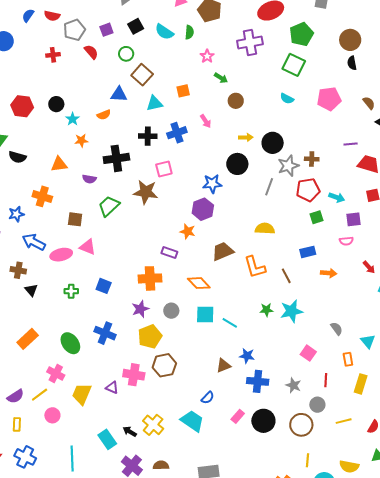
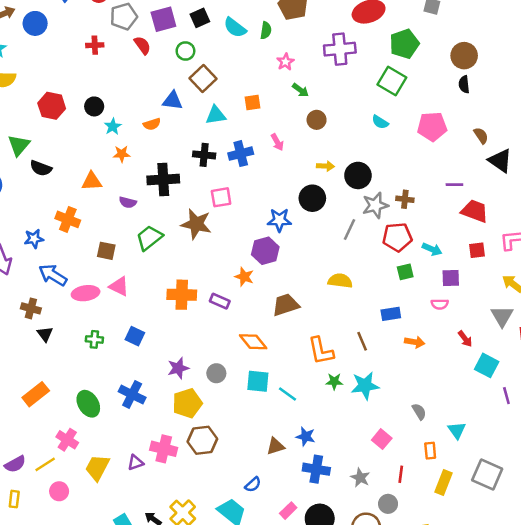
purple square: (106, 30) -> (163, 19), size x1.5
orange L-shape: (255, 267) -> (321, 351), moved
orange cross: (150, 278) -> (182, 295), moved
purple triangle: (112, 388) -> (136, 463), turned -48

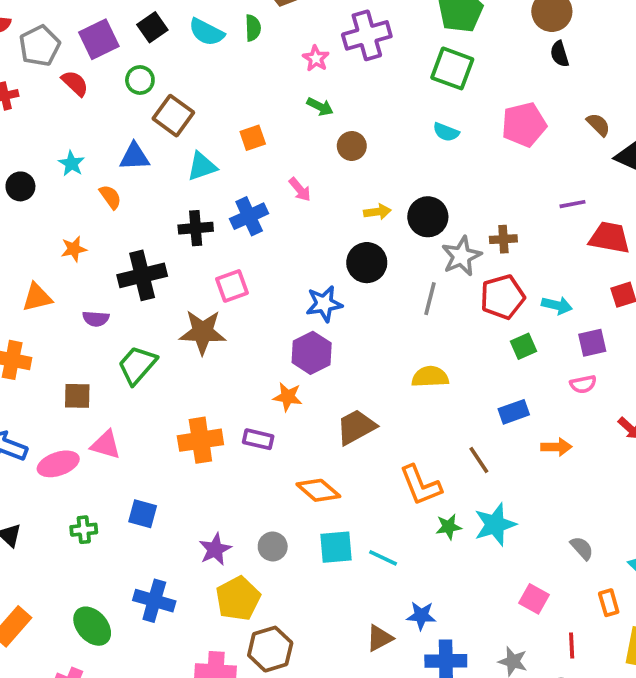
pink star: (285, 62) -> (316, 58), moved
orange semicircle: (152, 124) -> (110, 197), turned -98
cyan star: (113, 126) -> (71, 163), moved

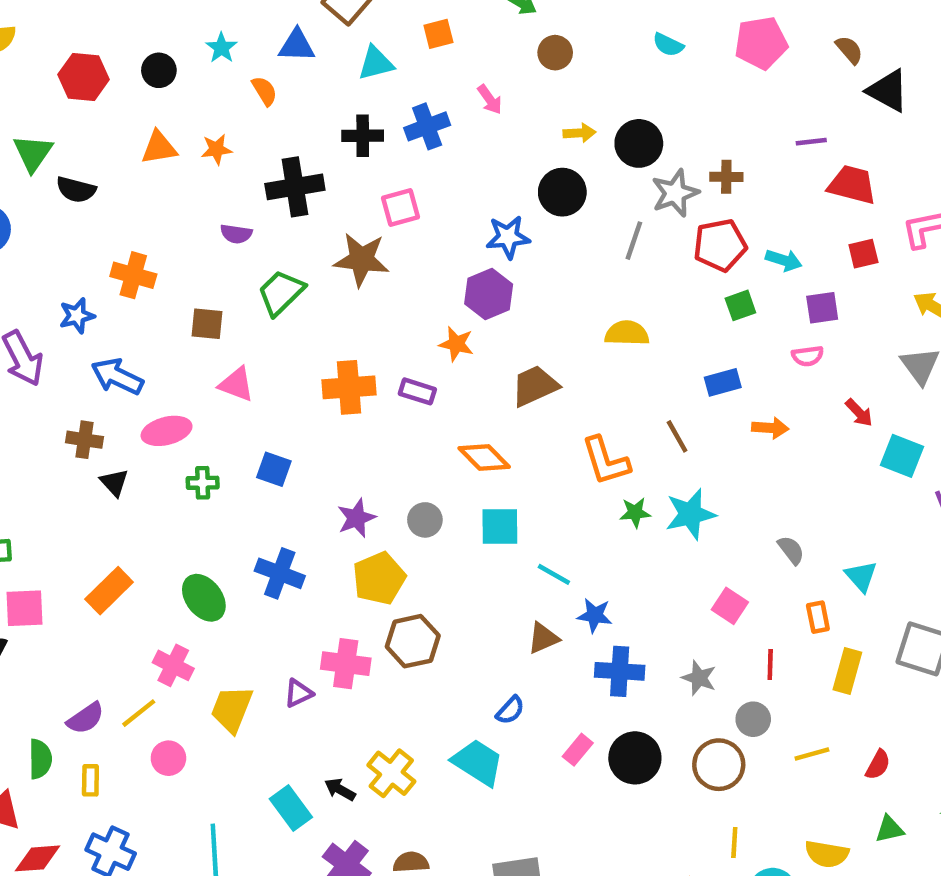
orange triangle: (37, 297) -> (159, 148), moved
pink ellipse: (58, 464) -> (167, 431), moved
cyan line: (383, 558) -> (554, 574), moved

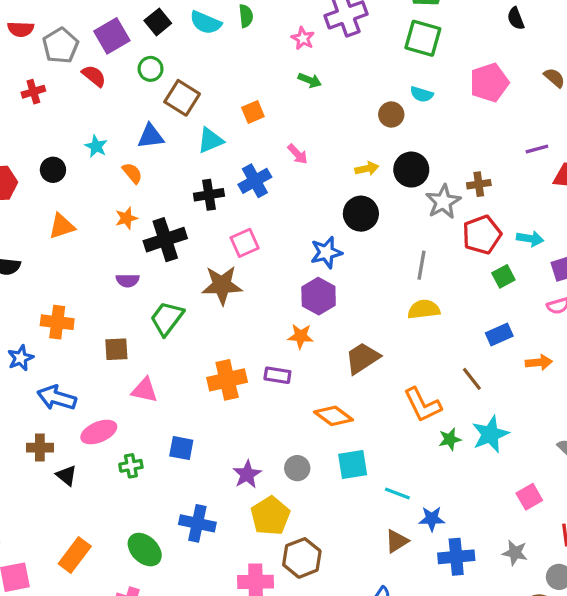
brown circle: (555, 53) -> (391, 115), moved
orange star: (216, 149) -> (126, 218), moved
gray line: (634, 241) -> (422, 265), moved
pink square: (730, 606) -> (529, 497), turned 35

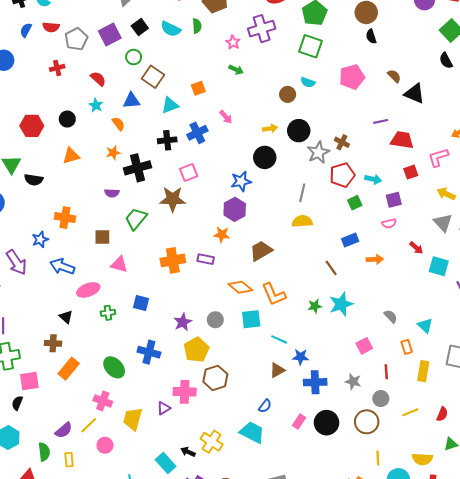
red semicircle: (94, 76) -> (98, 79), moved
brown cross: (479, 184) -> (342, 142), turned 32
orange L-shape: (423, 405) -> (274, 294), moved
brown cross: (40, 448) -> (53, 343), moved

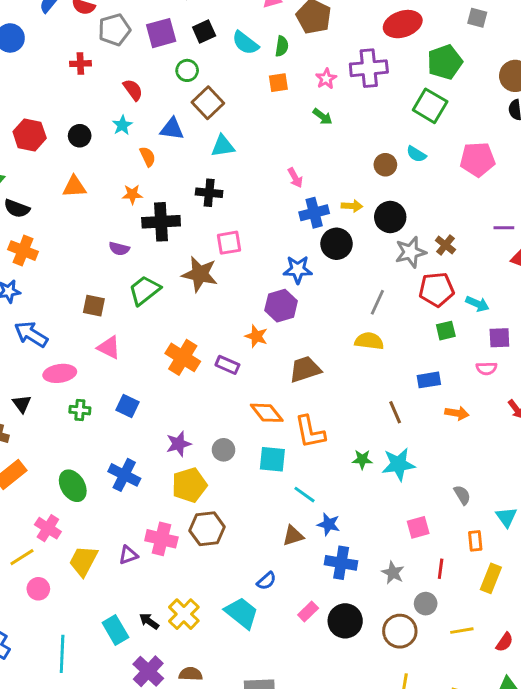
orange square: (198, 88) -> (278, 83), moved
blue cross: (197, 133) -> (314, 213), moved
orange cross: (65, 218) -> (23, 251), moved
orange cross: (173, 260) -> (183, 357), turned 30

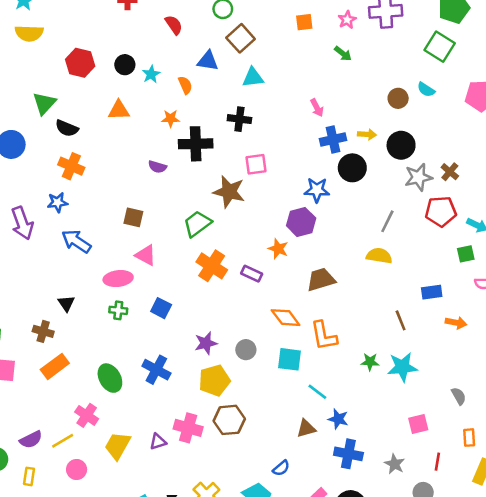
cyan star: (122, 125) -> (151, 74), moved
green trapezoid: (145, 290) -> (197, 224), moved
green square: (446, 331) -> (466, 254), moved
pink ellipse: (60, 373) -> (118, 279), moved

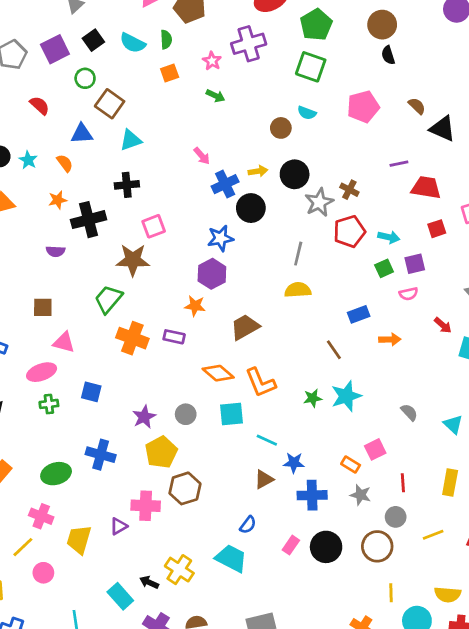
green ellipse: (110, 378) -> (56, 474), turned -64
orange rectangle: (469, 438) -> (351, 465), moved, turned -42

